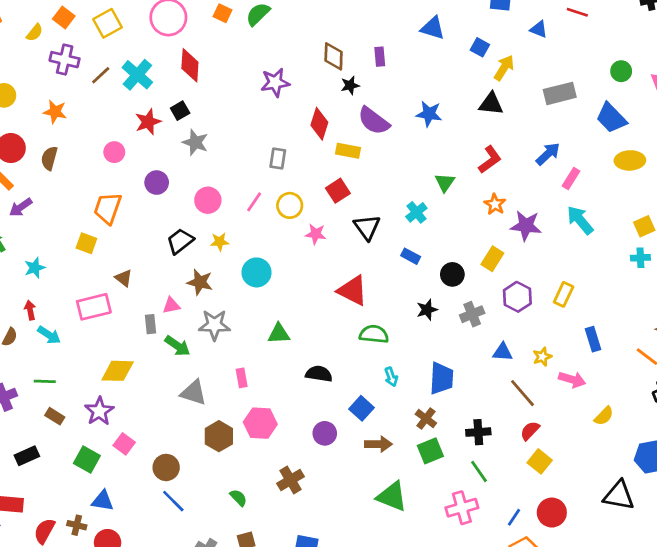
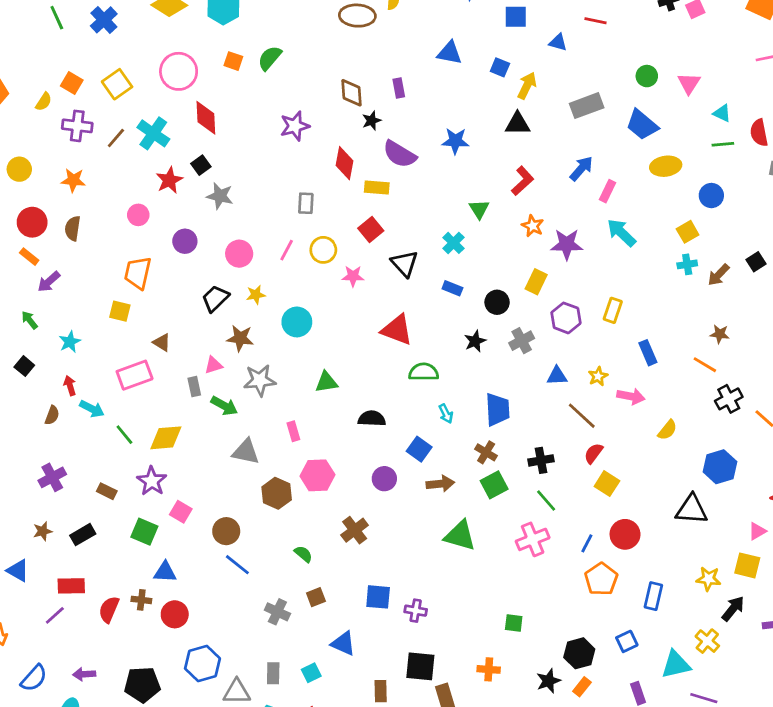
green line: (45, 381) -> (124, 435), moved, turned 55

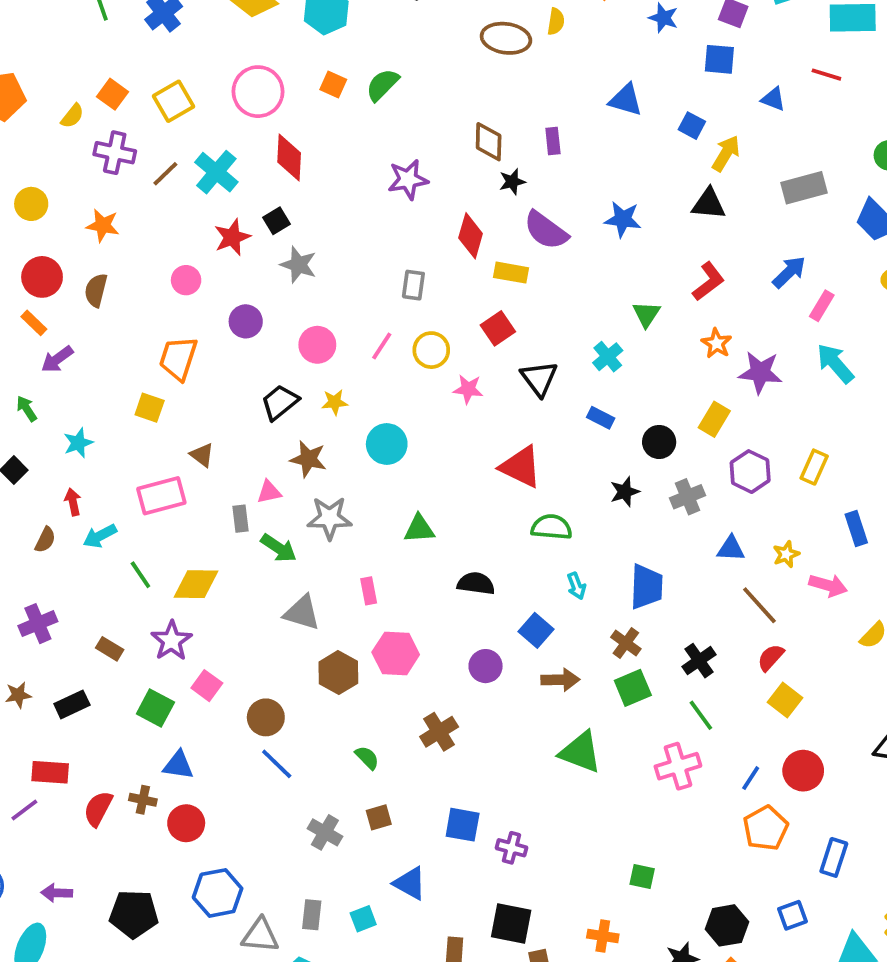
cyan arrow: (92, 409) -> (100, 536), turned 120
black cross: (541, 460) -> (699, 661), turned -30

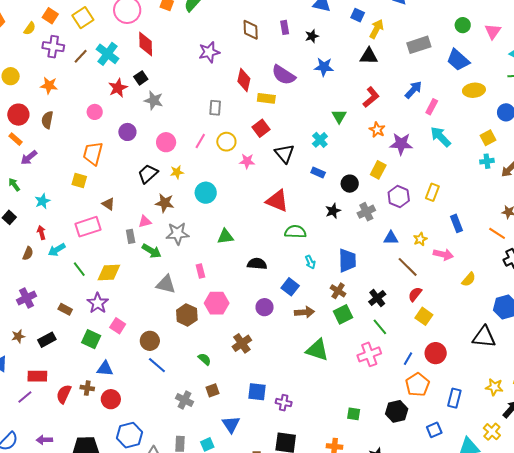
black star: (512, 182) -> (312, 36), moved
blue triangle: (410, 883) -> (231, 424), turned 30
black hexagon: (727, 925) -> (397, 411), moved

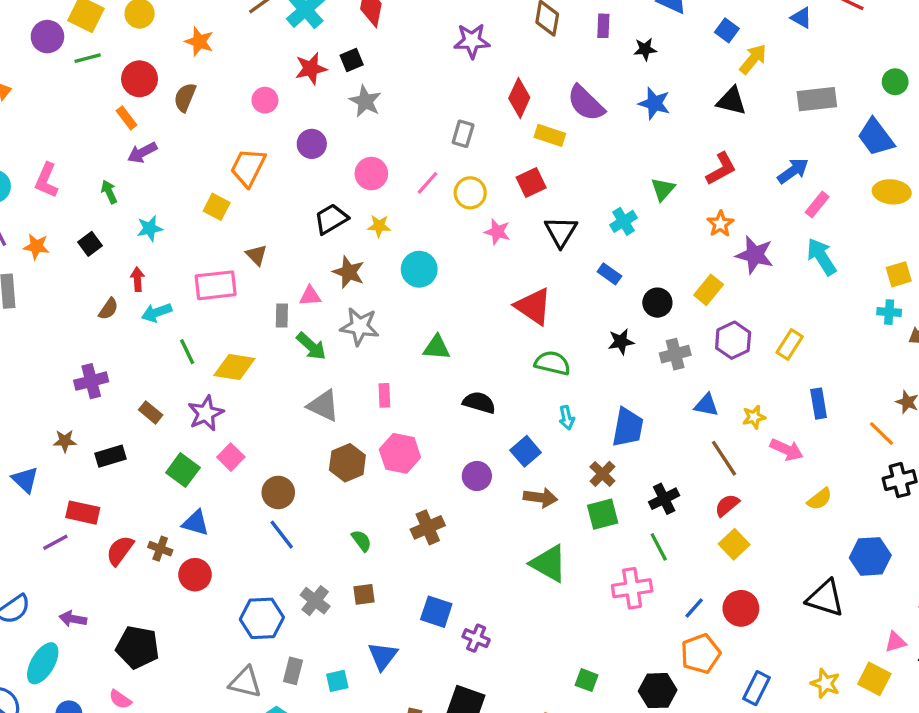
blue hexagon: (129, 435) -> (262, 618), moved

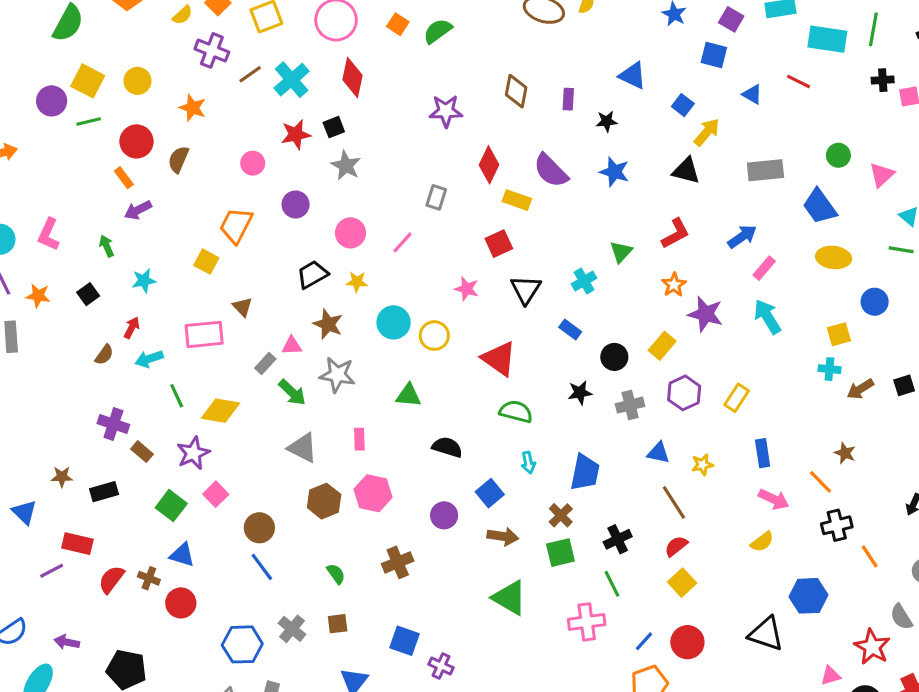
yellow circle: (470, 193) -> (434, 336), moved
red arrow: (137, 279) -> (132, 328), turned 30
gray rectangle: (282, 315) -> (265, 363), turned 40
purple cross: (91, 381) -> (113, 424), moved, turned 32
pink arrow: (787, 450) -> (774, 499), moved

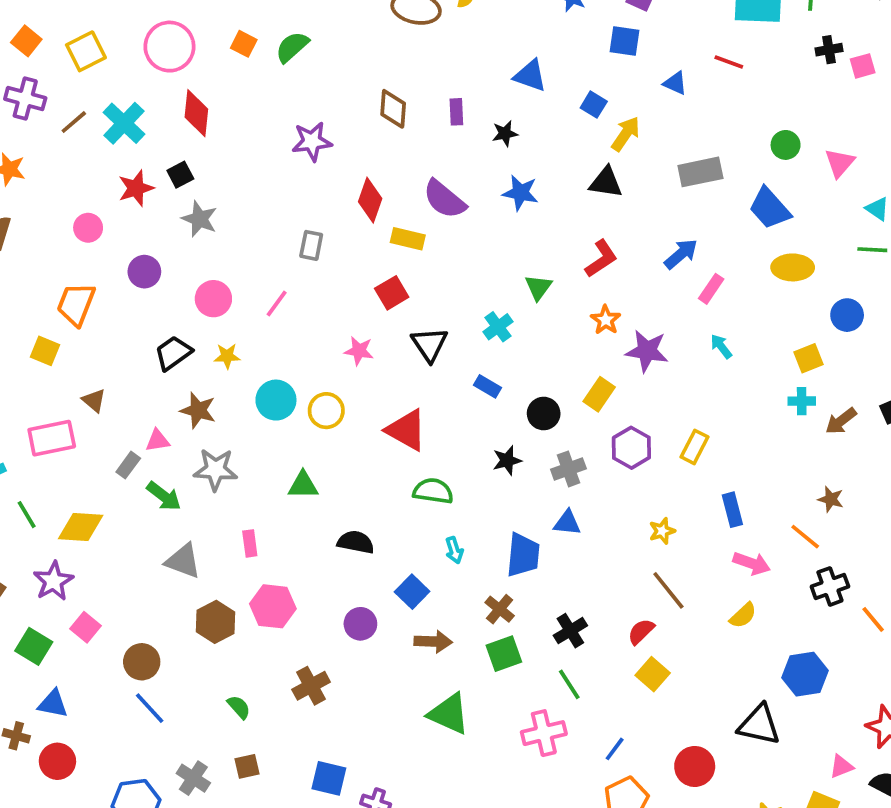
cyan arrow: (767, 317) -> (721, 346), size x0.6
blue triangle: (658, 453) -> (567, 523), moved
brown line: (674, 502) -> (668, 590), moved
red circle: (687, 642) -> (695, 766), moved

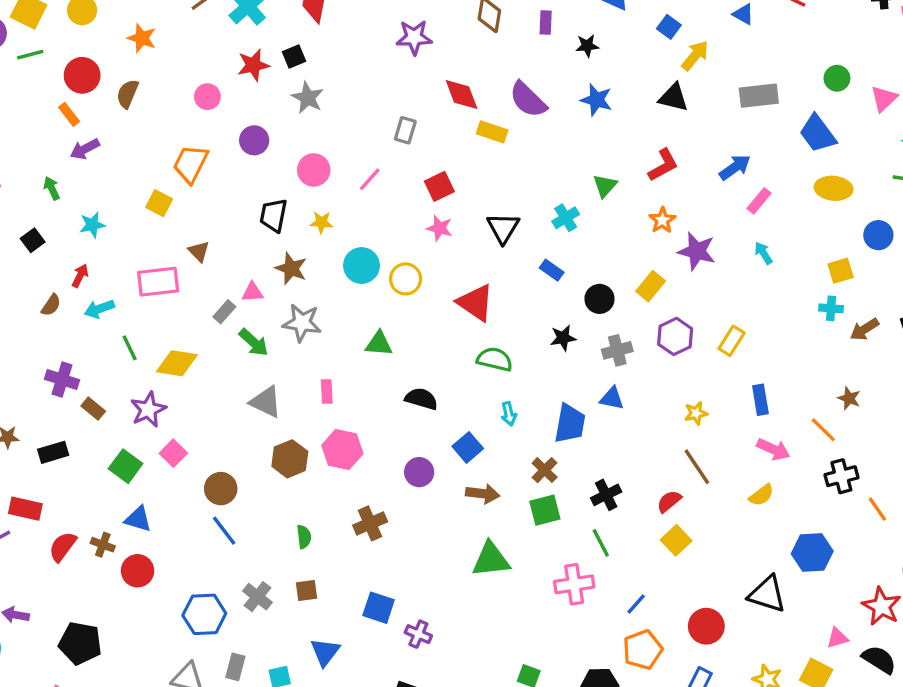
red diamond: (370, 200) -> (462, 94), turned -45
red square: (392, 293) -> (439, 186), moved
black trapezoid: (173, 353) -> (273, 215), turned -48
green semicircle: (239, 707) -> (304, 537), turned 30
green triangle: (449, 714) -> (491, 560), turned -36

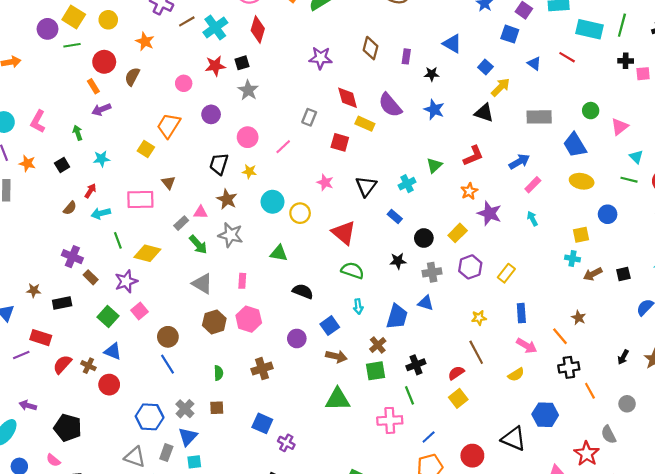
red square: (439, 186) -> (340, 142), moved, turned 36
blue triangle: (325, 652) -> (188, 437), moved

